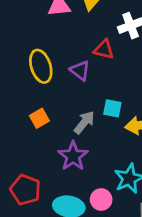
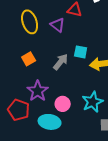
purple star: (73, 156) -> (38, 91), moved
pink circle: (101, 200) -> (63, 104), moved

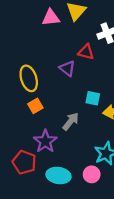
yellow ellipse: (30, 22) -> (29, 78), moved
gray arrow: (61, 62) -> (71, 121), moved
pink circle: (63, 104) -> (92, 174), moved

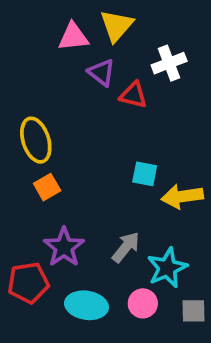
purple triangle: (67, 68) -> (102, 73), moved
gray arrow: (71, 121) -> (126, 247), moved
red pentagon: (24, 162) -> (28, 283), turned -30

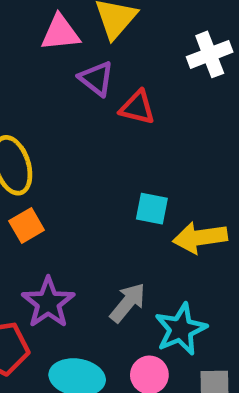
white cross: (169, 63) -> (210, 54), moved

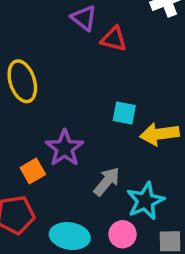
orange square: (27, 226) -> (33, 171), moved
purple star: (48, 303) -> (65, 148), moved

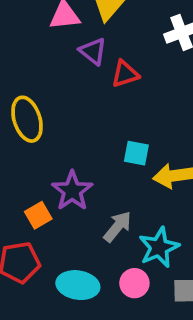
red triangle: (114, 39) -> (125, 74), turned -32

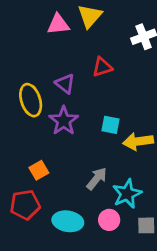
purple triangle: (93, 51) -> (65, 84), moved
purple star: (72, 191) -> (64, 121), moved

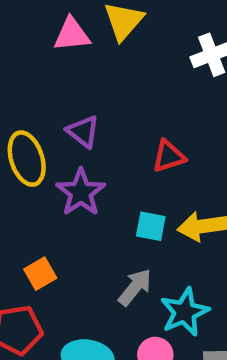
red triangle: (102, 67) -> (169, 156), moved
cyan square: (111, 125) -> (151, 226), moved

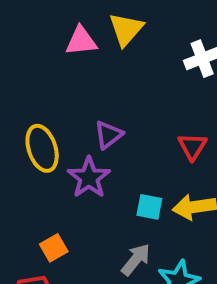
purple triangle: (83, 131) -> (108, 135), moved, turned 44
red triangle: (169, 156) -> (192, 146), moved, turned -40

